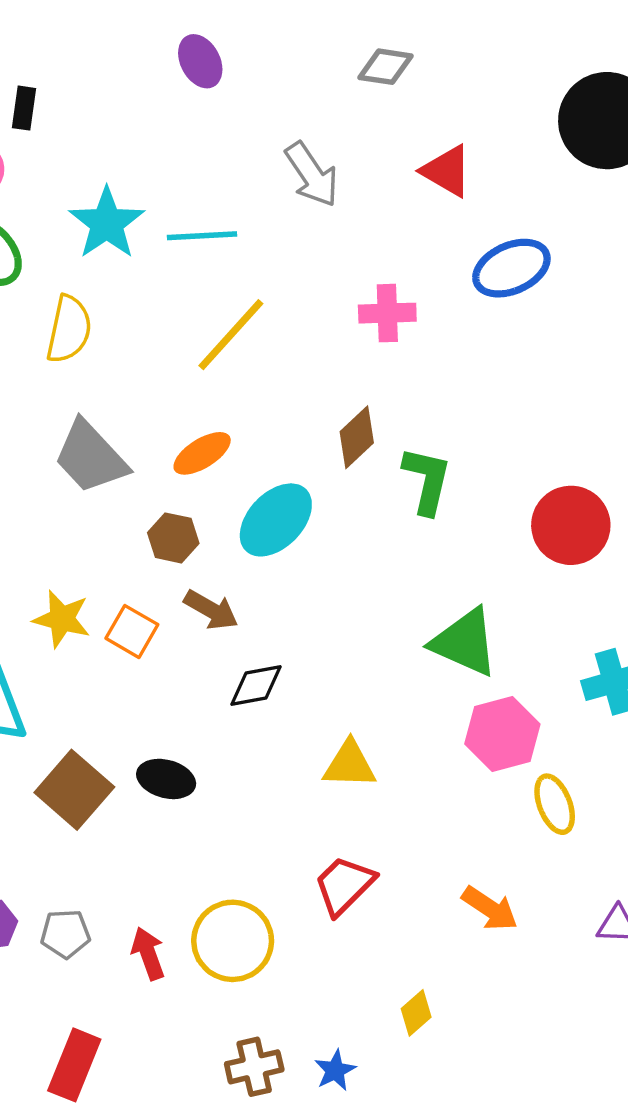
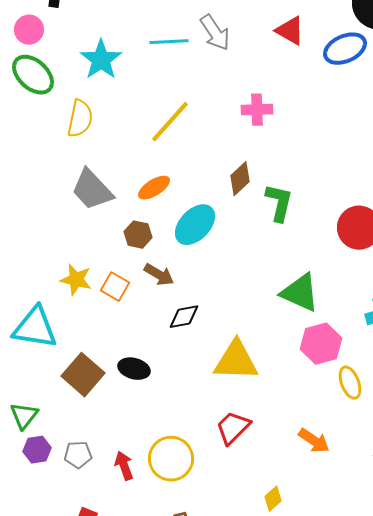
cyan line: (202, 236) -> (169, 42), moved
blue ellipse: (511, 268) -> (345, 49), moved
yellow triangle: (350, 765) -> (236, 361), size x1.5

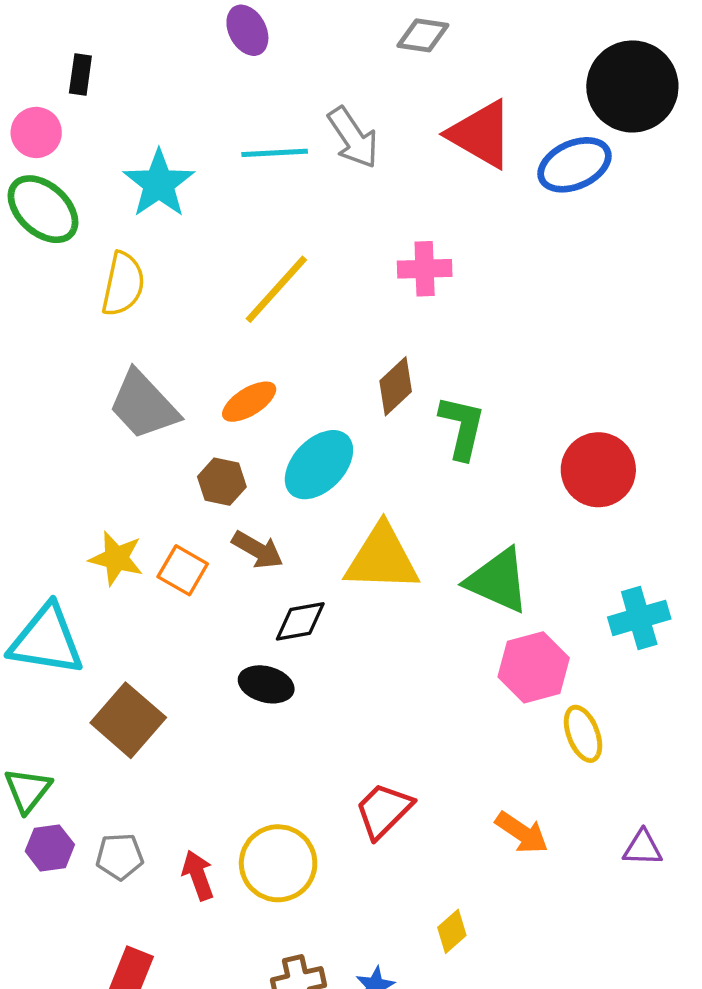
red triangle: (290, 31) -> (481, 134), size x1.4
yellow triangle: (236, 361) -> (382, 558), moved
black ellipse: (134, 369) -> (266, 684), moved

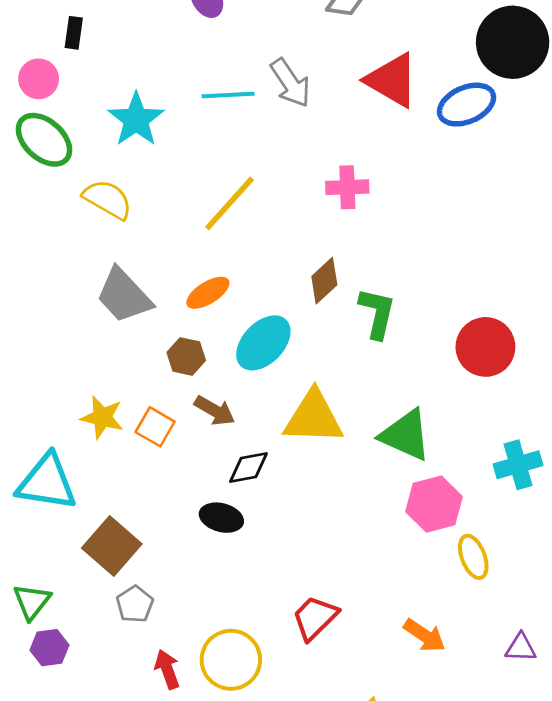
yellow semicircle: (123, 284) -> (108, 199), turned -72
gray pentagon: (120, 856) -> (135, 604), moved, turned -30

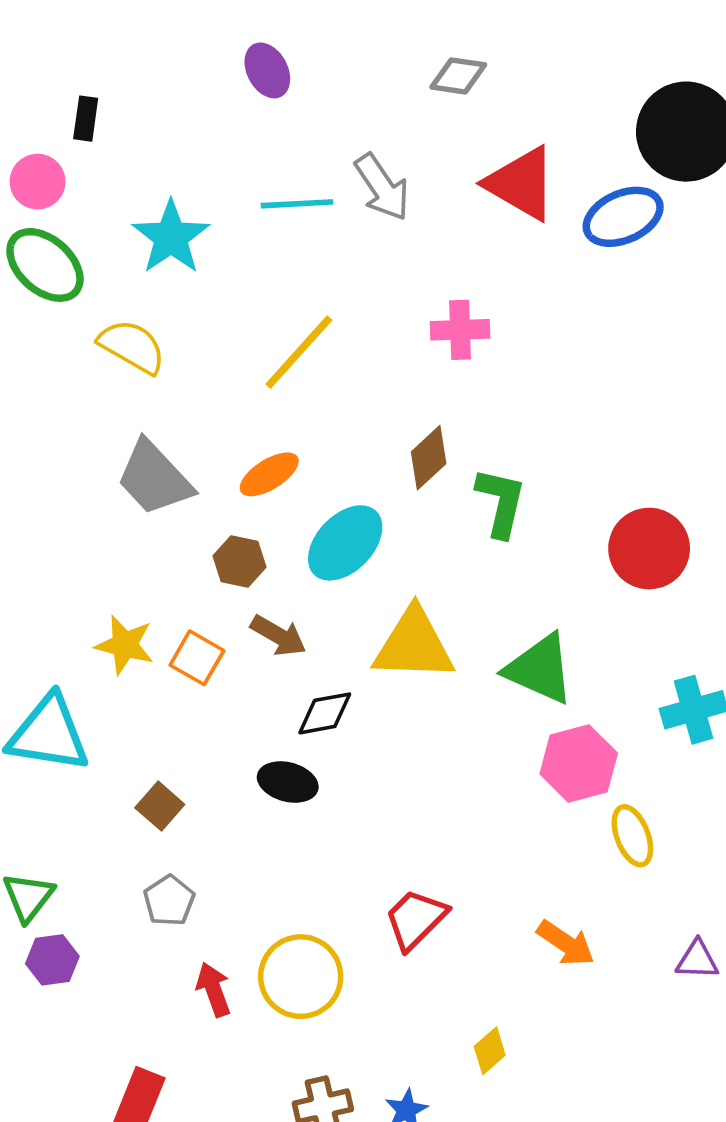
brown square: (112, 546) -> (160, 806), moved, size x0.6

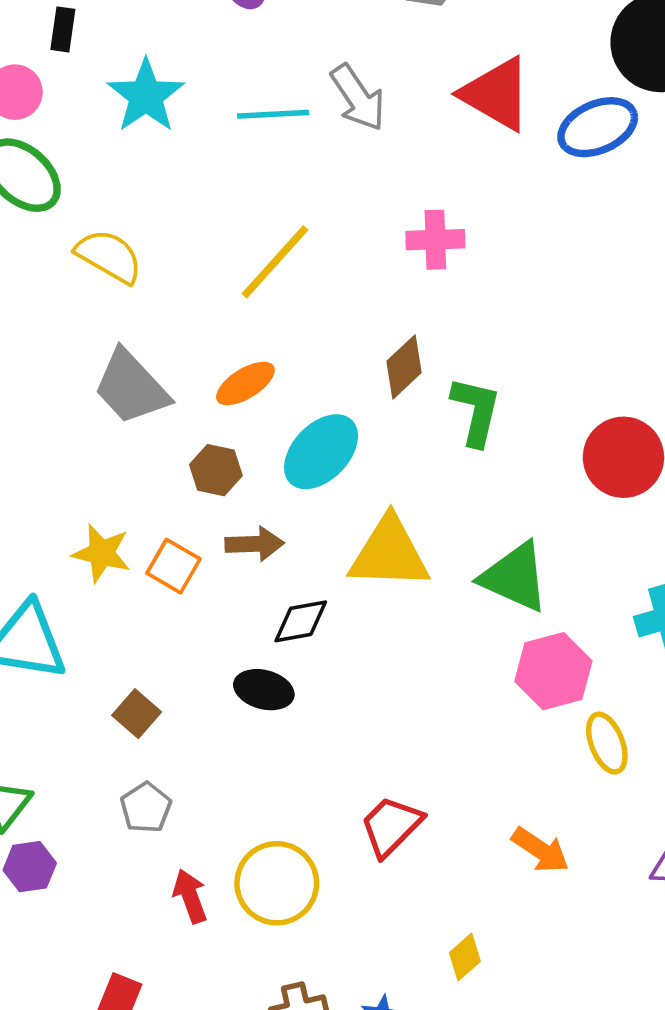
cyan star: (171, 237) -> (146, 96), moved
brown arrow: (278, 636) -> (255, 544), turned -32

